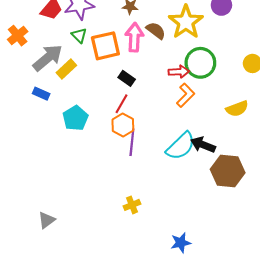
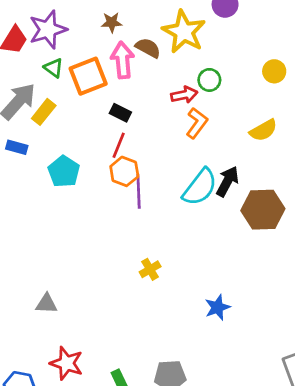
green circle: (200, 63) -> (209, 80), size x0.6
black arrow: (203, 145) -> (227, 181), turned 105
gray triangle: (47, 220) -> (46, 304), turned 48

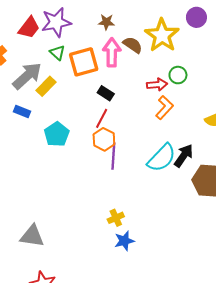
gray triangle: (46, 304) -> (32, 236), size x1.4
blue star: (217, 307) -> (124, 241), moved

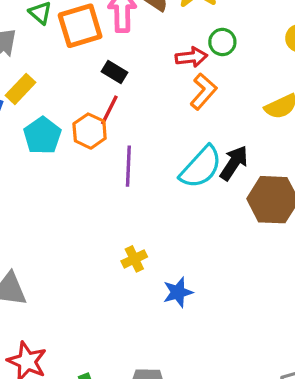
yellow rectangle: (46, 86) -> (21, 89), moved
orange hexagon: (104, 139) -> (90, 131), moved
blue star: (124, 241) -> (178, 292), moved

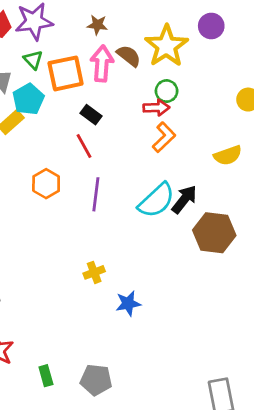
green circle: (222, 42) -> (167, 91), moved
red line: (109, 110) -> (84, 146), turned -60
orange hexagon: (90, 131) -> (46, 184), moved
cyan pentagon: (42, 136) -> (28, 99), moved

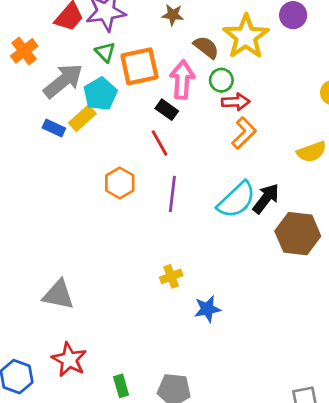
pink arrow: (102, 64) -> (182, 80), moved
green circle: (167, 91) -> (221, 80), moved

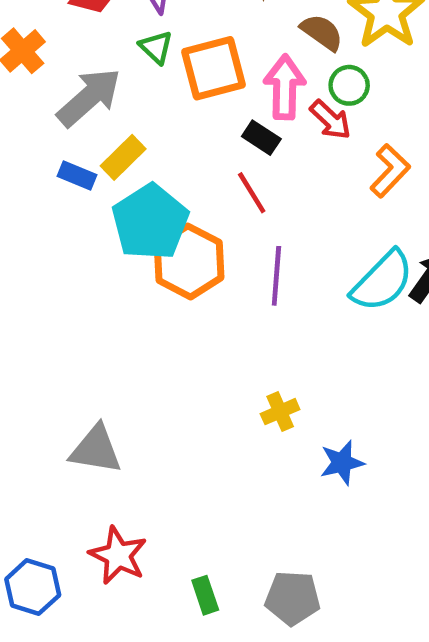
cyan pentagon: (100, 94) -> (150, 222), moved, size x1.4
red arrow: (236, 102) -> (330, 120), moved, turned 48
orange hexagon: (120, 183) -> (189, 261), size x1.4

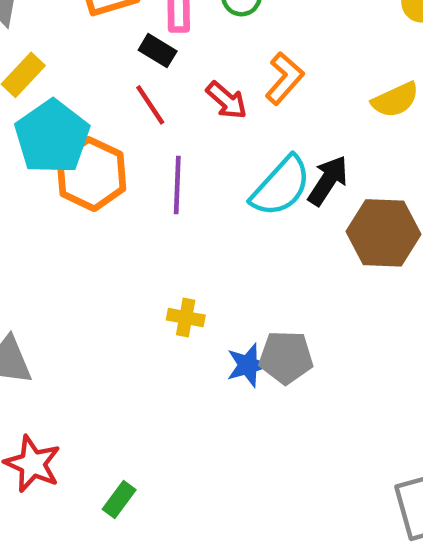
red arrow: (330, 120) -> (227, 100), moved
yellow cross: (280, 412) -> (186, 318), turned 36
green rectangle: (205, 595) -> (119, 500), turned 57
gray pentagon: (293, 598) -> (286, 357), moved

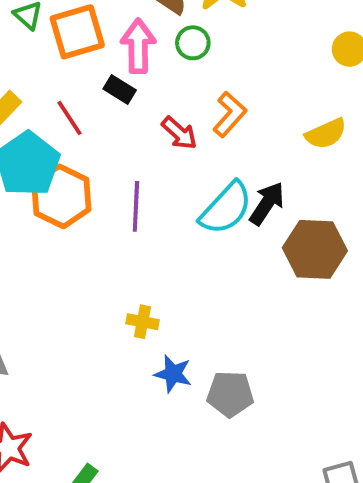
red line: (150, 105) -> (69, 118), moved
gray pentagon: (286, 357) -> (230, 394), moved
blue star: (248, 365) -> (173, 374), moved, turned 30

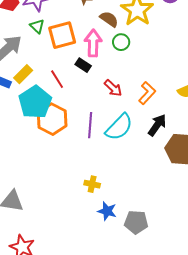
orange L-shape: (230, 114) -> (147, 93), moved
cyan semicircle: (226, 208) -> (119, 127), moved

